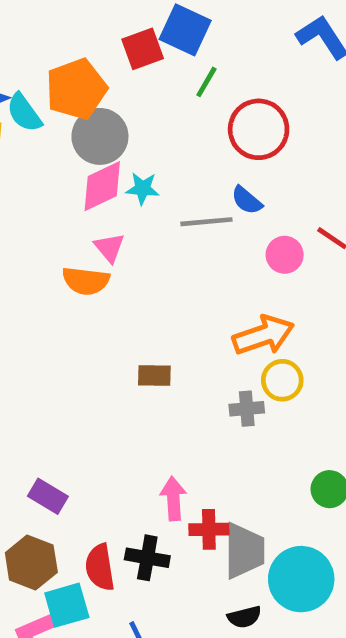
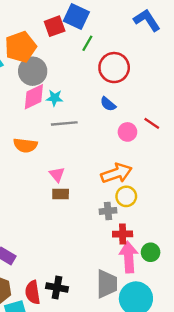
gray line: (206, 222) -> (64, 123), moved
pink triangle: (109, 248) -> (57, 174), moved
pink arrow: (173, 499) -> (129, 257), moved, size x1.4
red cross: (209, 529) -> (123, 234), moved

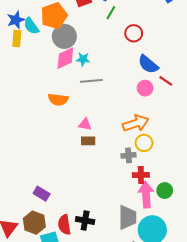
red circle: (114, 68) -> (134, 33), size x0.7
blue semicircle: (108, 104) -> (148, 64), moved, size x1.5
pink triangle: (57, 174) -> (85, 124), turned -40

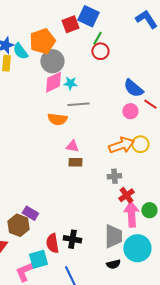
red circle: (134, 33) -> (100, 51), moved
orange semicircle: (58, 99) -> (57, 119), moved
yellow circle: (144, 143) -> (140, 144), moved
red cross: (141, 175) -> (126, 195), turned -35
brown hexagon: (34, 223) -> (18, 225), moved

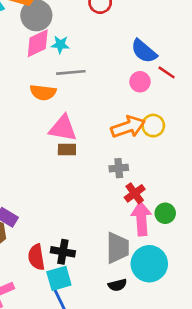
pink triangle: (72, 146) -> (63, 128), size x1.6
cyan square: (38, 259) -> (59, 278), moved

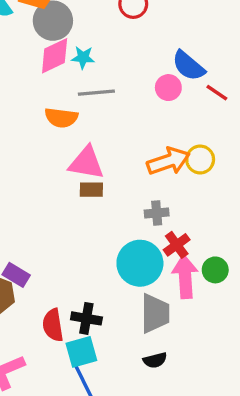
pink circle: (140, 82) -> (168, 88), moved
cyan circle: (149, 264) -> (140, 263), moved

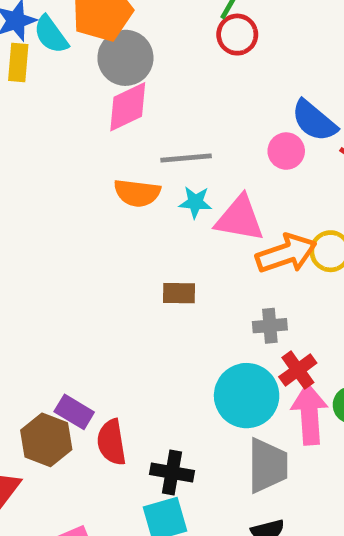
cyan star: (83, 57) -> (195, 202), moved
pink triangle: (86, 163) -> (240, 219), moved
red semicircle: (53, 325) -> (111, 442), moved

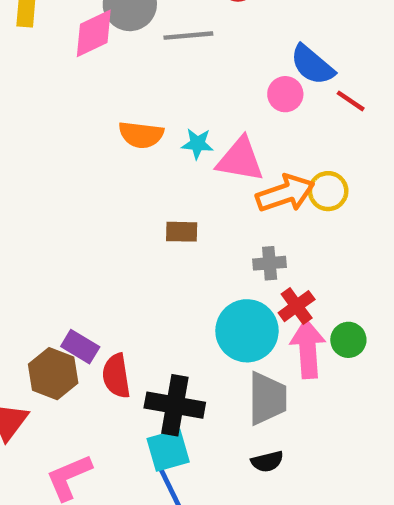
pink diamond: (128, 107) -> (94, 33), moved
gray line: (186, 158) -> (188, 36), moved
black cross: (172, 472) -> (175, 405), size x1.4

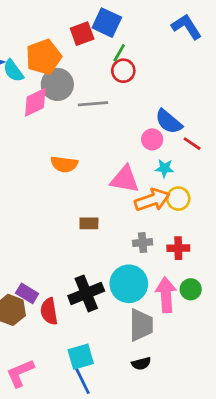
cyan star: (197, 144) -> (165, 168), moved
red cross: (297, 306) -> (178, 248), moved, turned 35
black cross: (175, 405) -> (86, 293), moved, turned -32

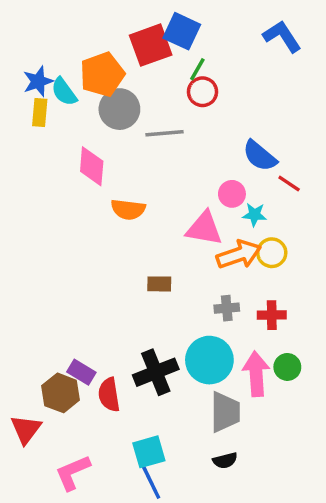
red square: (82, 34) -> (151, 45), size x1.4
pink diamond: (35, 102) -> (92, 166), moved, turned -60
pink circle: (152, 139) -> (232, 194), moved

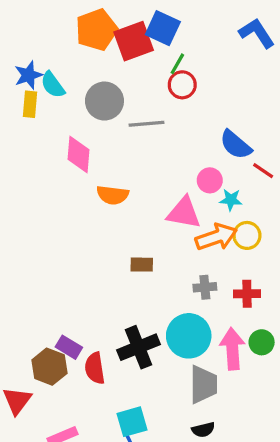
orange pentagon: (102, 74) -> (96, 30), moved

